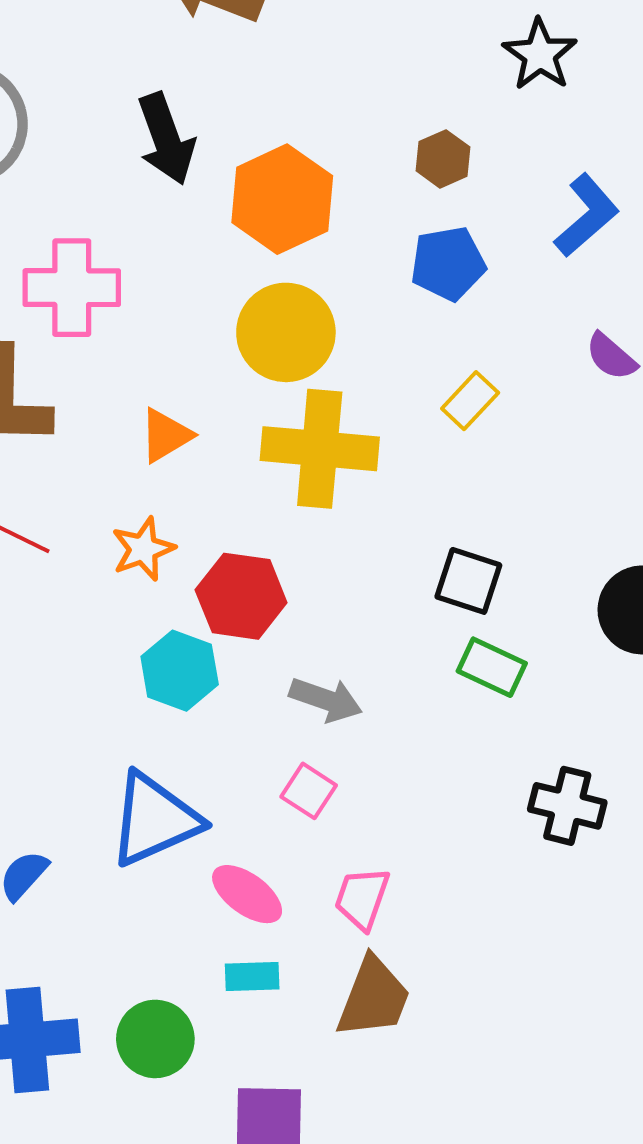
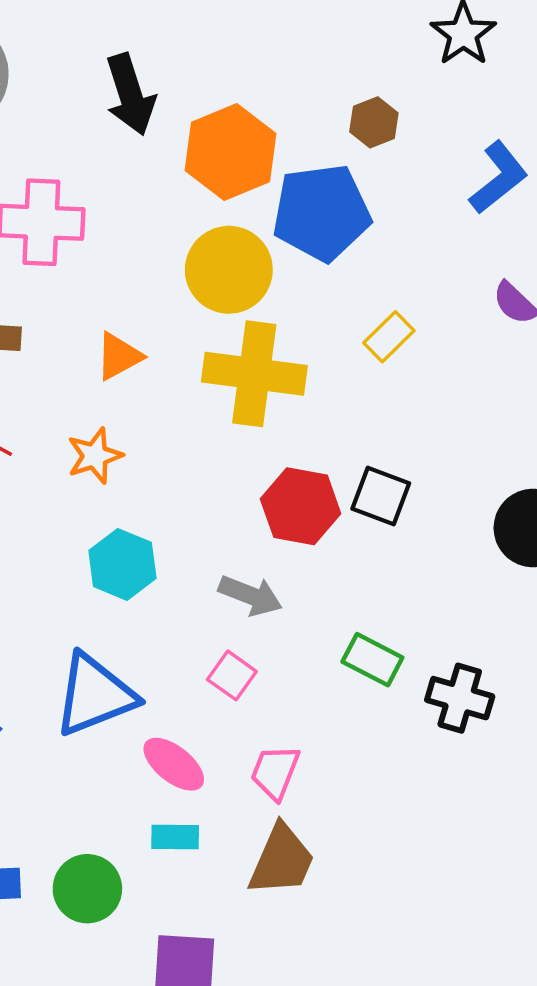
blue pentagon: (448, 263) -> (321, 213), moved, size x1.5
red hexagon: (241, 596) -> (301, 506), moved
green rectangle: (492, 667) -> (372, 660), moved

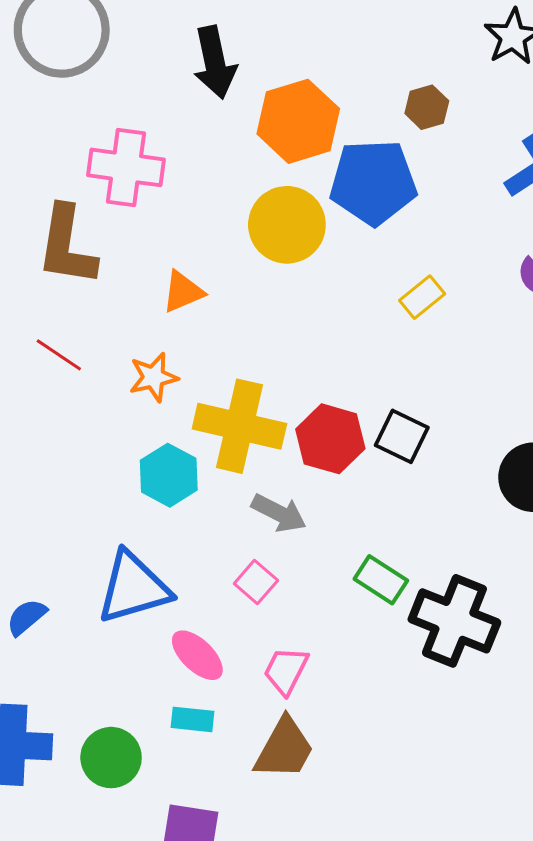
yellow cross: (254, 374) -> (239, 426), moved
black cross: (460, 698) -> (454, 621), size x1.5

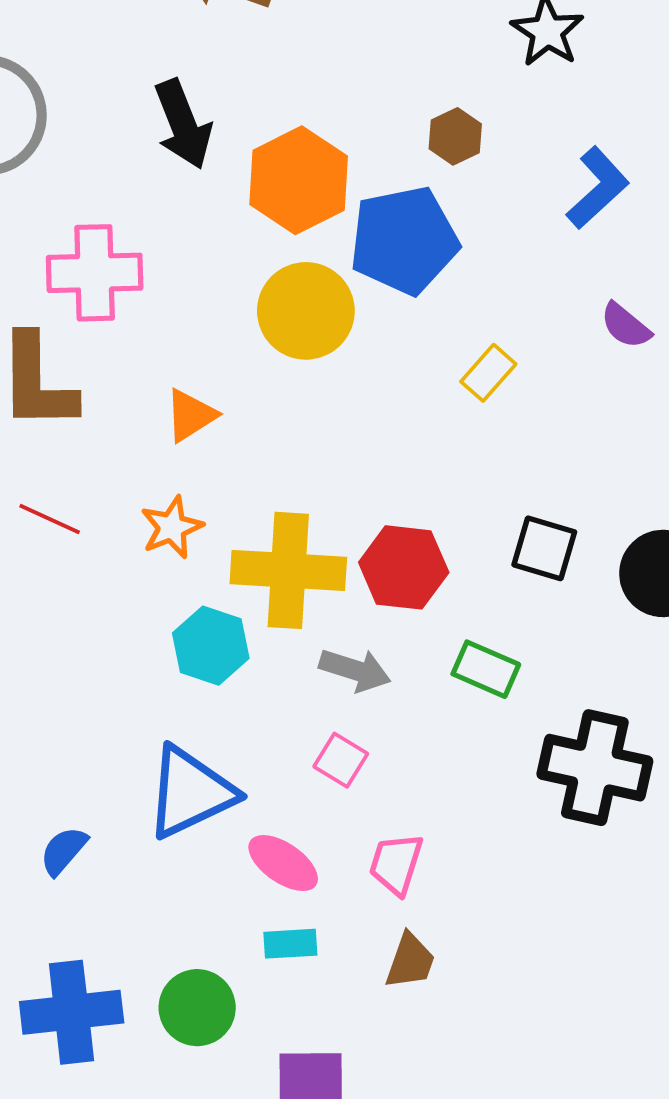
black square: (402, 436) -> (544, 548), moved
green rectangle: (381, 580) -> (486, 669), moved
brown trapezoid: (284, 749) -> (410, 961), size x0.7

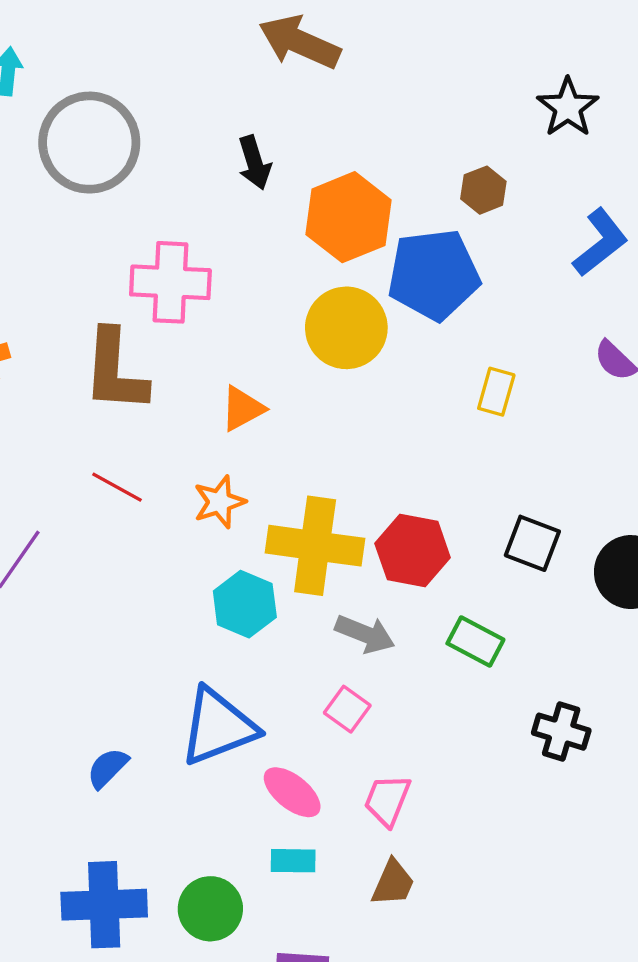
black arrow: (183, 124) -> (254, 163), size x0.7
yellow rectangle: (488, 373) -> (496, 392), turned -30
black cross: (595, 768) -> (561, 732), size x0.6

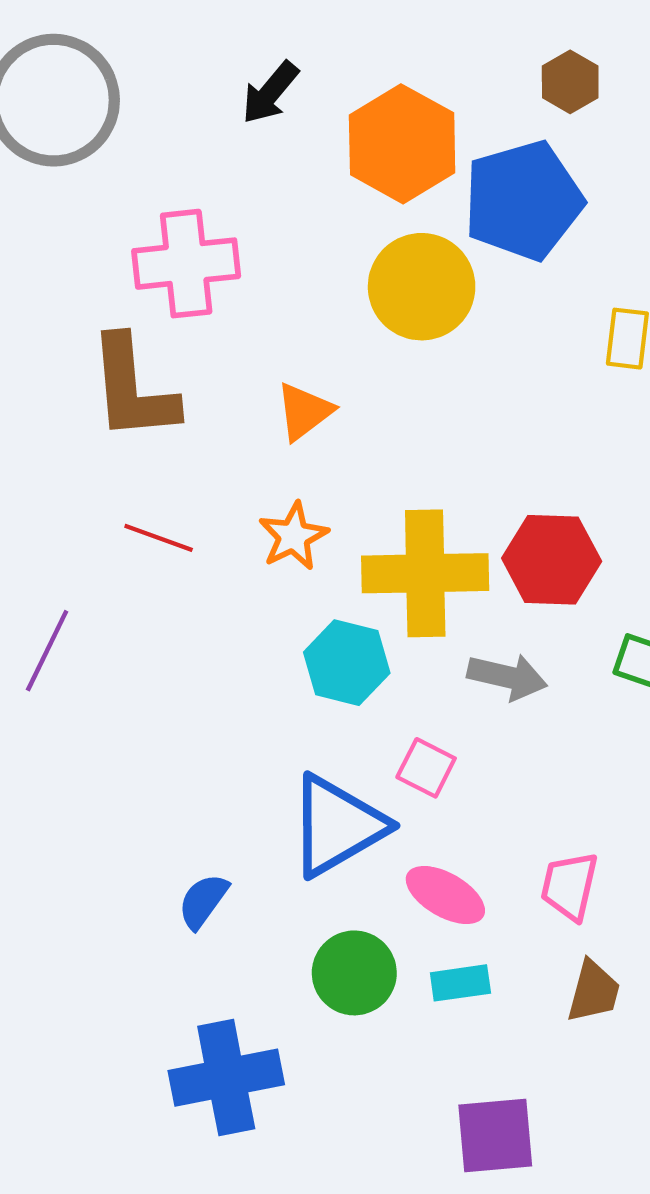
black arrow: (254, 163) -> (270, 93), turned 66
pink square: (347, 709) -> (426, 768), moved
green circle: (210, 909) -> (354, 973), moved

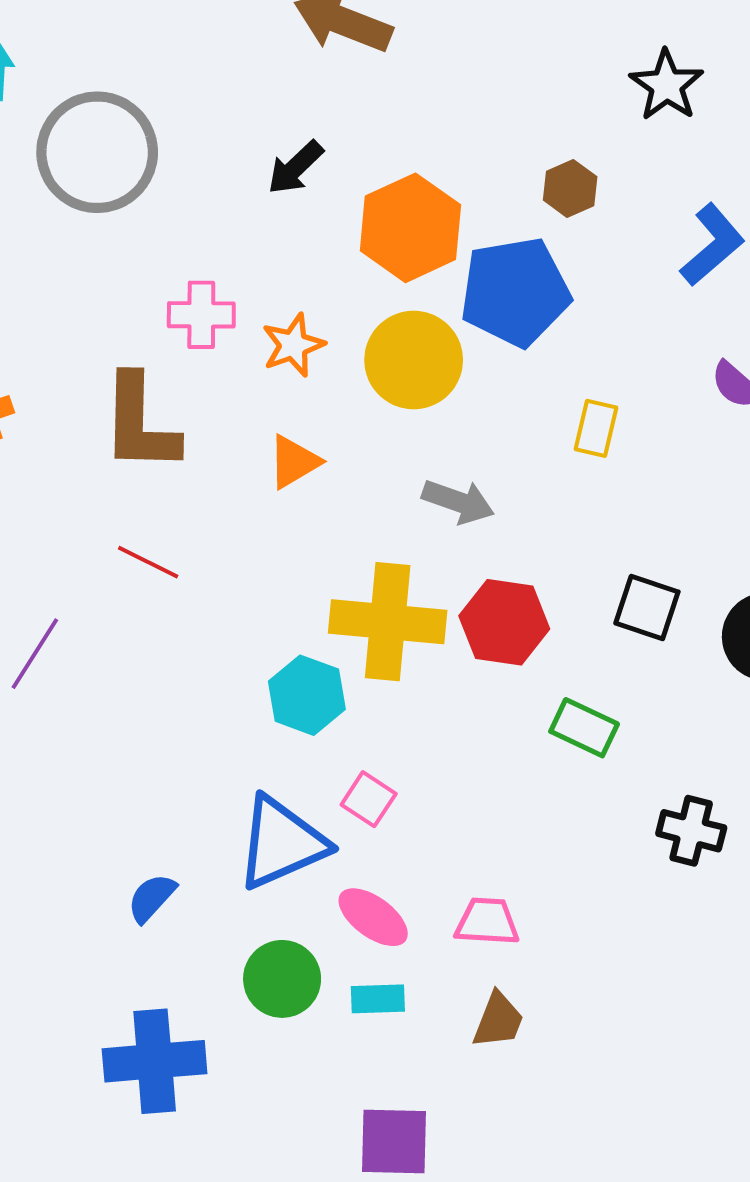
pink cross: (186, 264) -> (201, 315), size x0.7
orange star: (293, 536) -> (293, 345), moved
gray arrow: (507, 677) -> (458, 502), moved
pink trapezoid: (569, 886) -> (487, 922), turned 74

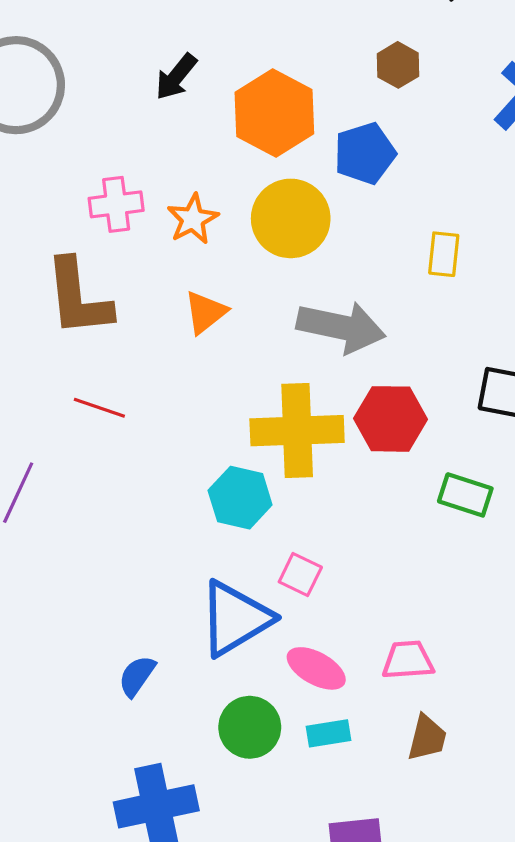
blue pentagon: (515, 292) -> (365, 153), size x0.7
gray arrow: (458, 502) -> (341, 327), size x1.5

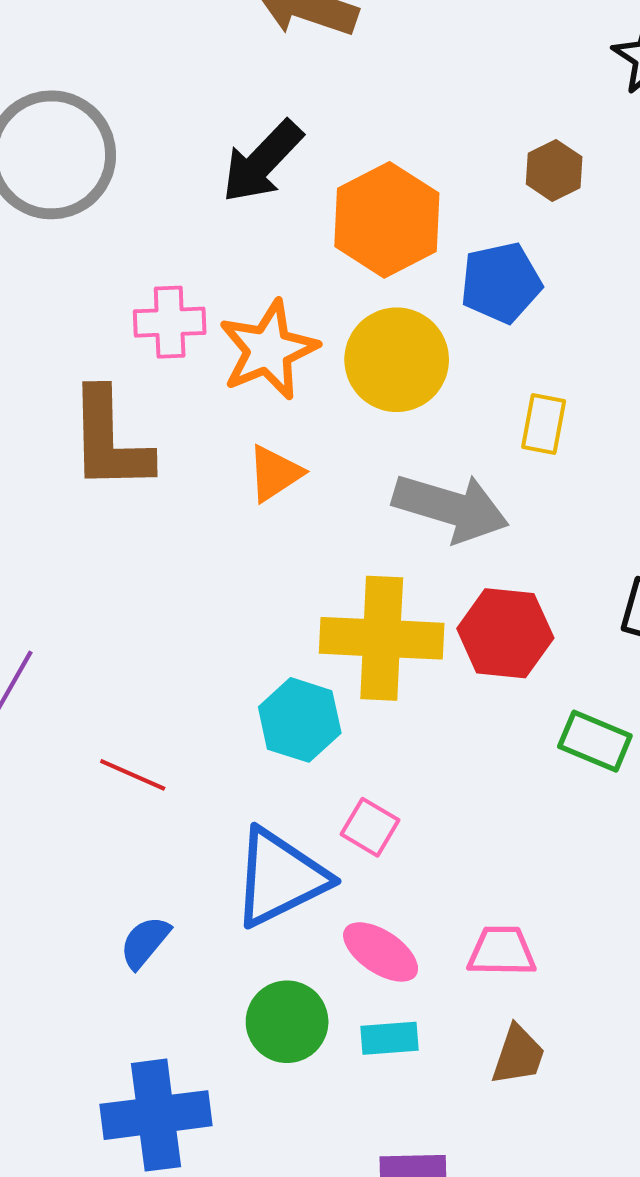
black arrow: (176, 77) -> (262, 162), size x1.4
orange star: (193, 219) -> (268, 350), size x1.5
yellow rectangle: (444, 254) -> (544, 424), moved
red line: (99, 408) -> (133, 775), moved

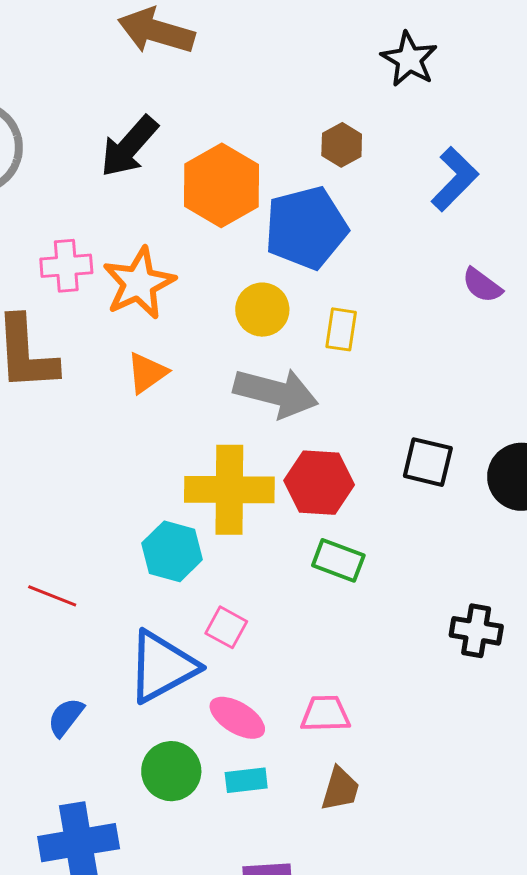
blue pentagon: (501, 283) -> (306, 228), size x1.4
yellow circle: (397, 360) -> (262, 310), moved, size x0.7
green rectangle: (595, 741) -> (338, 560), moved

